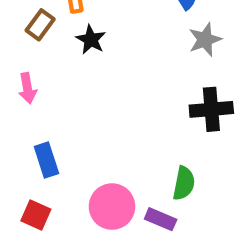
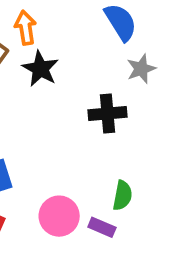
black star: (91, 40) -> (40, 69), size x1.4
black cross: (211, 109) -> (108, 113), moved

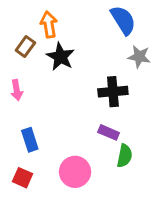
gray star: (141, 69) -> (139, 57), turned 30
purple rectangle: (102, 227) -> (109, 132), moved

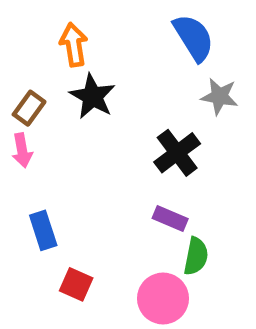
brown rectangle: (25, 46) -> (29, 108), moved
black cross: (113, 92) -> (177, 153), turned -32
pink circle: (75, 172) -> (163, 298), moved
red square: (23, 178) -> (76, 284), moved

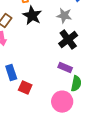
gray star: (219, 96) -> (64, 16), moved
red square: (76, 284) -> (25, 88), moved

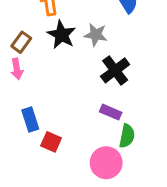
gray star: (64, 16) -> (96, 35), moved

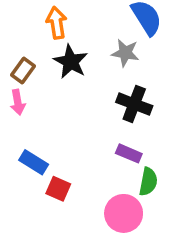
gray star: (96, 35) -> (125, 53), moved
black cross: (115, 70) -> (134, 104), turned -32
blue rectangle: (30, 120) -> (34, 162), turned -40

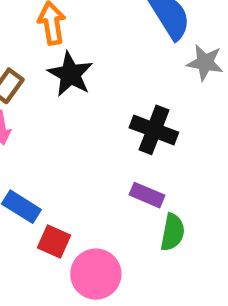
gray star: (125, 53) -> (205, 63), moved
pink circle: (124, 213) -> (96, 274), moved

